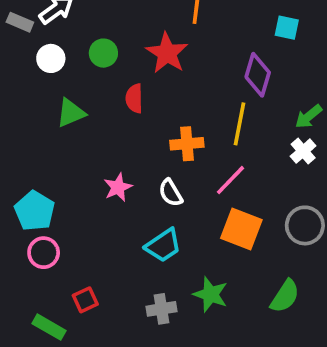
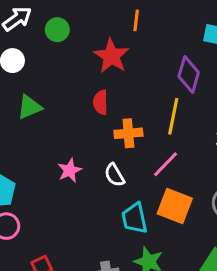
green circle: (103, 53) -> (57, 30), moved
red semicircle: (134, 98) -> (101, 102), moved
cyan trapezoid: (163, 245) -> (135, 218), moved, turned 112

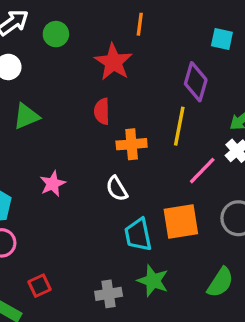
pink line: (166, 164) -> (202, 171), moved
pink star: (70, 170) -> (53, 184), moved
orange square: (175, 206) -> (181, 221), turned -30

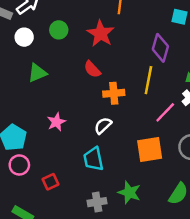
green circle: (56, 34) -> (59, 30), moved
red semicircle: (102, 111) -> (92, 69), turned -42
white semicircle: (117, 189) -> (103, 126), turned 78
cyan trapezoid: (138, 235) -> (93, 159), moved
red square: (39, 286) -> (50, 182), moved

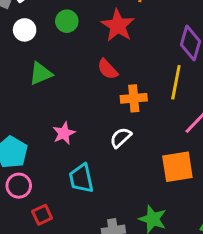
cyan trapezoid: (93, 159) -> (81, 178), moved
red square: (50, 182) -> (42, 215), moved

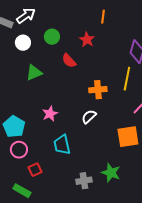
red star: (118, 26) -> (87, 40), size x0.7
red semicircle: (108, 69) -> (69, 61), moved

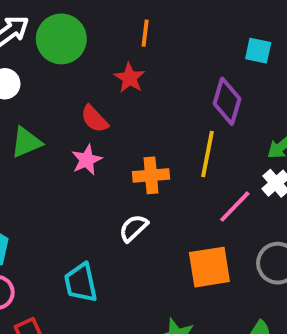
orange line: (103, 17) -> (145, 33), moved
green circle: (52, 37) -> (61, 39), moved, size x1.6
pink star: (50, 114) -> (87, 160), moved

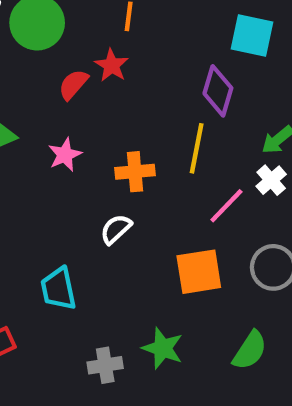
cyan square: (258, 51) -> (252, 36), size x1.5
red semicircle: (94, 119) -> (73, 84), moved, turned 84

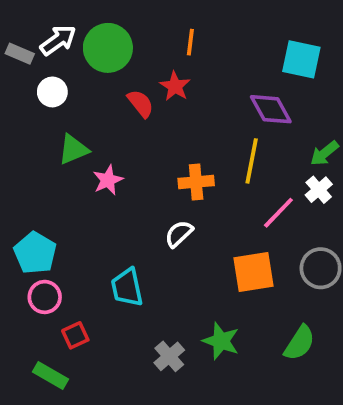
red semicircle: (73, 84) -> (140, 103), turned 100
purple diamond: (218, 91) -> (271, 109), turned -45
pink star: (65, 155) -> (108, 180), moved
gray cross: (105, 365) -> (169, 356), turned -32

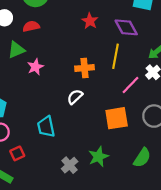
red star: (175, 86) -> (90, 21), moved
red semicircle: (140, 103) -> (31, 26), moved, turned -63
green star: (221, 341) -> (98, 157), turned 30

